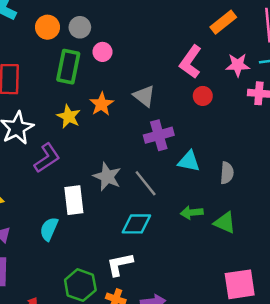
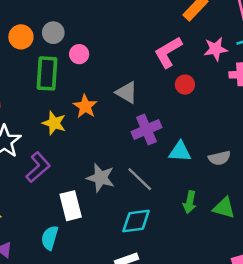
pink L-shape: (190, 62) -> (168, 52), turned 32
gray semicircle: (227, 173) -> (219, 158), turned 80
green arrow: (192, 213) -> (190, 202), turned -65

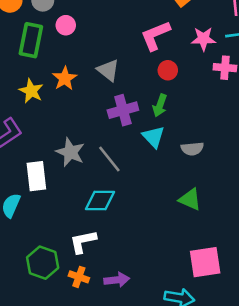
cyan triangle: (180, 152) -> (153, 137), turned 35
green arrow: (190, 202) -> (160, 105), moved

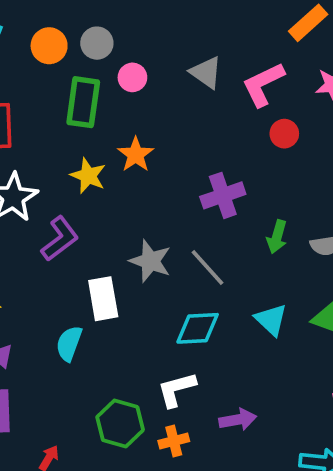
gray triangle: (108, 70) -> (206, 72), moved
green arrow: (160, 105) -> (277, 237), moved
cyan triangle: (153, 137) -> (271, 320), moved
orange cross: (79, 277) -> (174, 441), turned -30
purple arrow: (117, 280) -> (238, 420), moved

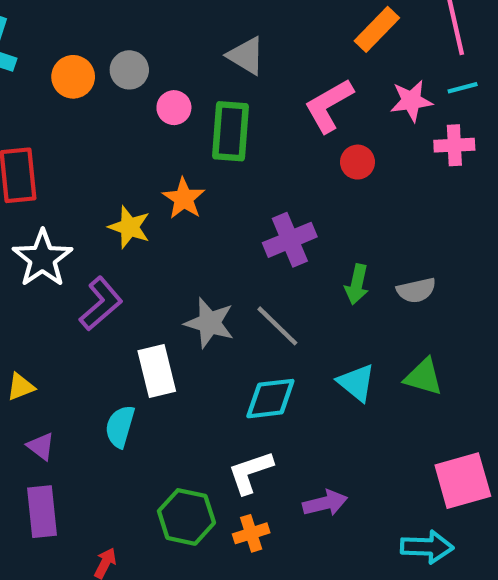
gray triangle: (206, 72) -> (246, 56), moved
green rectangle: (83, 102) -> (230, 131), moved

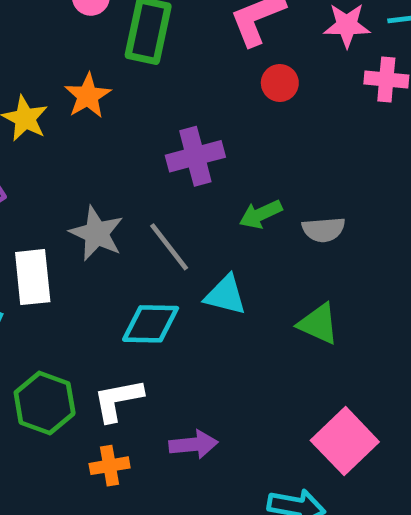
green arrow: (357, 284) -> (261, 214), turned 45
cyan triangle: (356, 383) -> (225, 295), moved, turned -33
pink square: (463, 481) -> (345, 441), turned -36
green hexagon: (186, 517) -> (45, 403), moved

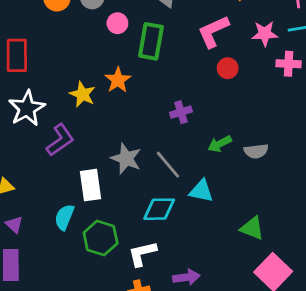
purple cross: (195, 156) -> (181, 112), size x0.7
green triangle: (318, 324) -> (252, 228), moved
green hexagon: (45, 403) -> (101, 238), moved

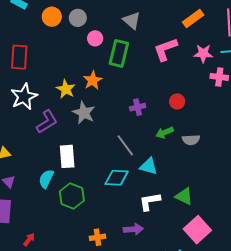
red circle: (228, 68) -> (177, 101), moved
gray star: (126, 159) -> (84, 113), moved
white L-shape: (142, 254) -> (150, 202), moved

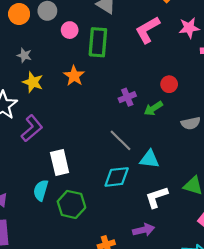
yellow star: (66, 89) -> (33, 82), moved
gray star: (84, 113) -> (24, 55), moved, size x0.6
green arrow: (164, 133) -> (153, 108), moved

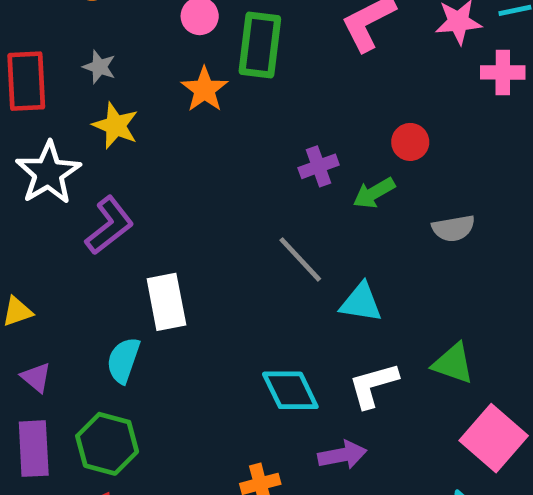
orange star: (74, 76) -> (204, 89), moved
cyan diamond: (117, 177) -> (290, 390), moved, turned 68
green hexagon: (71, 204) -> (107, 444), moved

